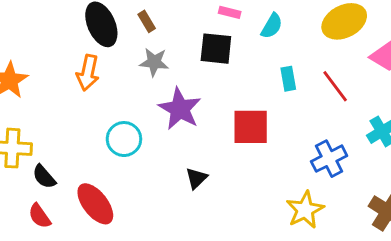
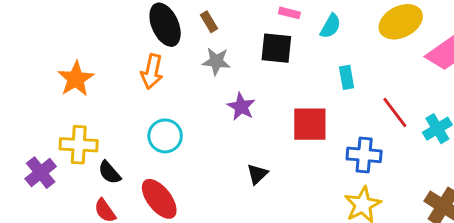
red line: (335, 86) -> (395, 113), moved
purple star: (180, 109) -> (241, 107), size x0.7
cyan circle: (124, 139) -> (165, 136), moved
blue cross: (329, 159) -> (364, 155), moved, turned 32

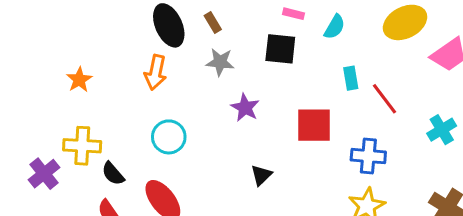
orange star: (76, 79) -> (79, 80), size x0.7
red line: (395, 113) -> (384, 99), moved

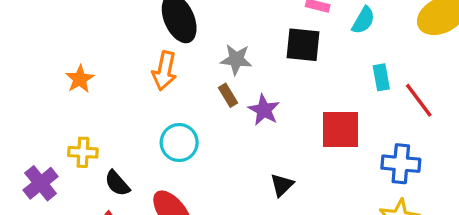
brown rectangle: (213, 22) -> (228, 95), moved
yellow cross: (82, 146) -> (83, 152), size x0.7

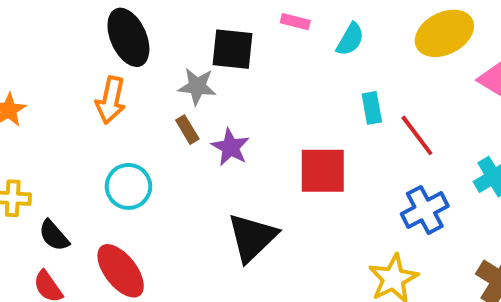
black square: (303, 45) -> (232, 49), moved
blue cross: (401, 164) -> (425, 210), moved, turned -33
black triangle: (282, 185) -> (252, 237), size x1.8

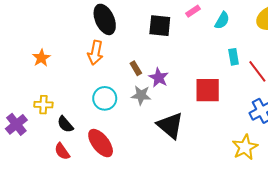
pink rectangle: (295, 22) -> (193, 11), turned -48
gray star: (197, 86) -> (141, 95), moved
black triangle: (252, 237) -> (170, 125), turned -36

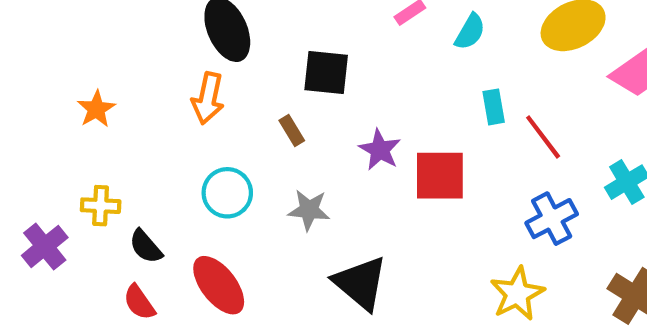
black square: (160, 26) -> (326, 73), moved
purple star: (159, 78) -> (380, 150), moved
gray star: (141, 95) -> (309, 210), moved
black triangle: (170, 125) -> (360, 283), moved

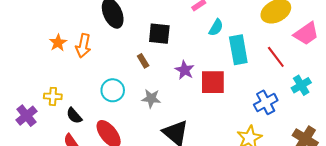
cyan semicircle: (470, 32) -> (216, 27), moved
orange arrow: (208, 98) -> (83, 46), moved
cyan rectangle: (494, 107) -> (238, 50), size x1.8
orange star: (96, 109) -> (58, 43), moved
red line: (543, 137) -> (276, 57), moved

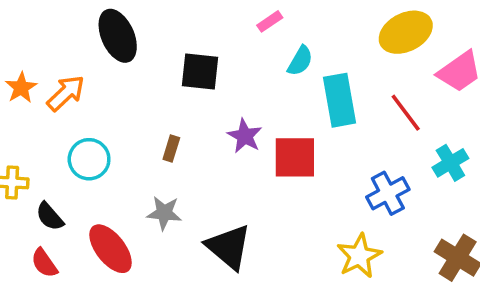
orange arrow: (83, 46) -> (66, 93), turned -145
brown rectangle: (143, 61) -> (171, 149), moved, turned 48
cyan circle: (113, 90) -> (89, 159), moved
gray star: (151, 98) -> (164, 213), moved

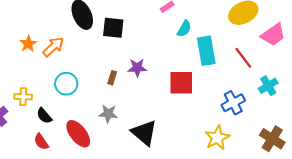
black square: (200, 72) -> (113, 28), moved
purple star: (245, 136) -> (137, 68), moved, turned -30

